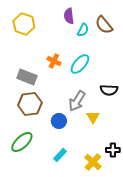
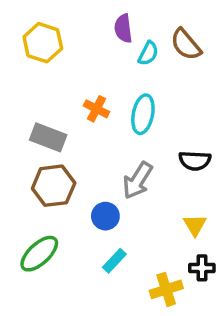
cyan ellipse: (80, 64) -> (143, 114), turned -30
yellow triangle: (93, 117) -> (195, 225), moved
cyan rectangle: (60, 155) -> (114, 261), moved
yellow cross: (93, 162) -> (166, 289), turned 30

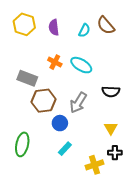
purple semicircle: (123, 28) -> (54, 27), moved
cyan ellipse: (143, 114) -> (81, 65), turned -70
brown hexagon: (54, 186) -> (44, 101), moved
green ellipse: (39, 254) -> (22, 144), turned -35

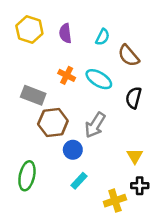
brown semicircle: (106, 25) -> (129, 56), moved
black semicircle: (111, 92) -> (134, 98), moved, turned 102

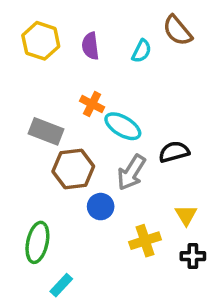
brown semicircle: (129, 56) -> (177, 31), moved
cyan ellipse: (99, 79) -> (123, 126), moved
black semicircle: (134, 98) -> (174, 152), moved, turned 60
cyan rectangle: (79, 181) -> (61, 285), moved
yellow cross: (115, 201) -> (145, 241), moved

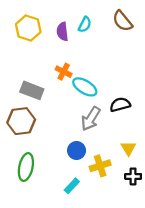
cyan semicircle: (142, 51) -> (85, 25), moved
brown hexagon: (73, 169) -> (21, 121), moved
blue circle: (101, 207) -> (77, 151), moved
cyan rectangle: (61, 285) -> (72, 186), moved

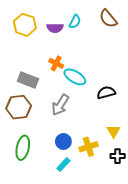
purple semicircle: (62, 32) -> (55, 28), turned -84
gray arrow: (91, 119) -> (60, 105), moved
blue circle: (77, 151) -> (63, 141), moved

